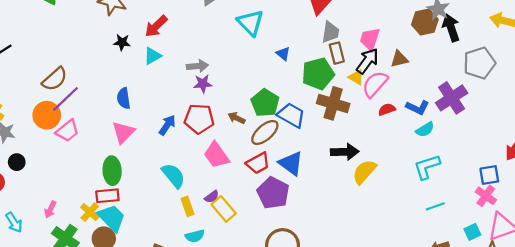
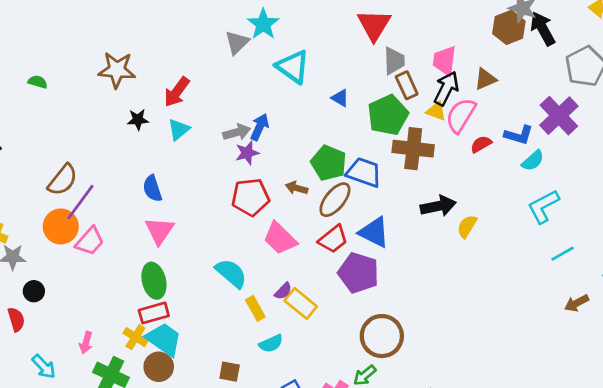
blue arrow: (167, 125) -> (260, 127), moved
yellow semicircle: (364, 172) -> (467, 226), size x0.7

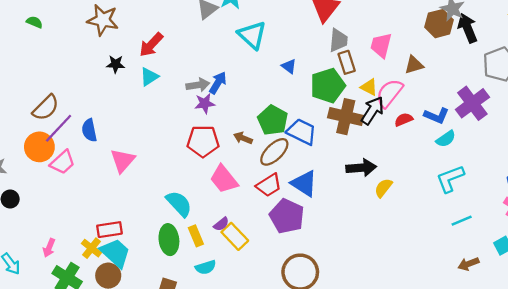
black arrow: (446, 88) -> (373, 111), moved
blue semicircle: (152, 189) -> (89, 130), moved
green ellipse: (154, 281) -> (169, 240), moved

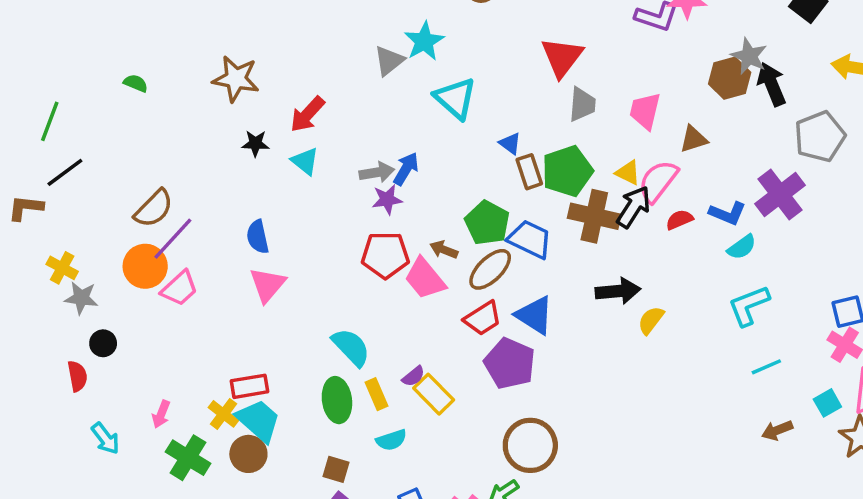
brown rectangle: (347, 62) -> (529, 172), moved
cyan triangle: (149, 77) -> (305, 161), turned -48
blue semicircle: (89, 130) -> (258, 237), moved
pink trapezoid: (224, 179) -> (425, 279), moved

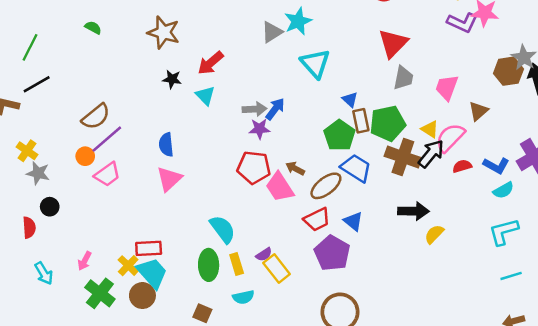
brown triangle: (694, 139) -> (478, 111), turned -30
green pentagon: (487, 223) -> (340, 135), moved
orange circle: (145, 266) -> (85, 156), size x0.6
blue triangle: (534, 315) -> (353, 221), size x0.7

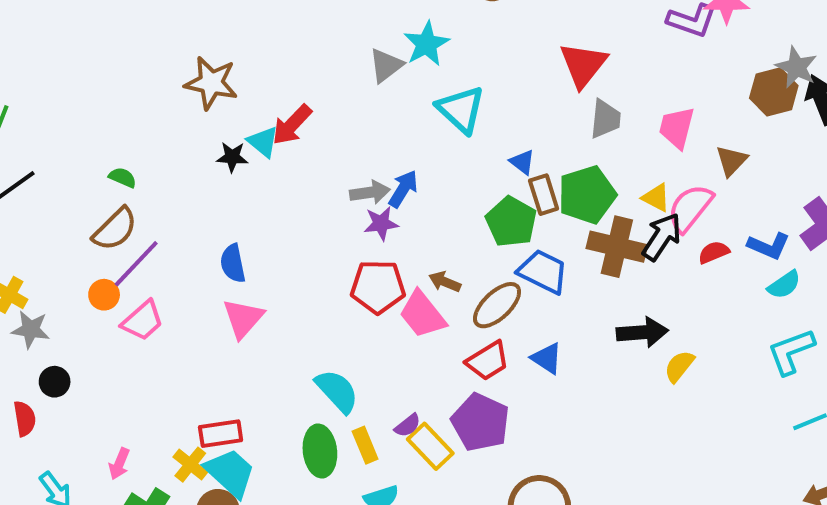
green semicircle: (93, 28) -> (123, 178), moved
cyan triangle: (205, 96) -> (263, 142), moved
purple pentagon: (332, 253) -> (480, 422), moved

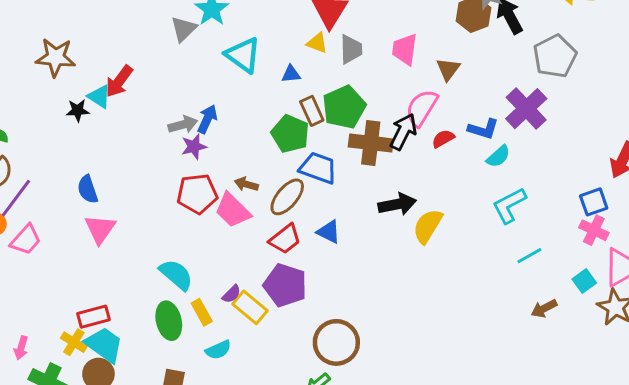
blue triangle: (522, 162) -> (291, 74), moved, turned -36
yellow triangle: (656, 198) -> (317, 43), moved
yellow semicircle: (679, 366) -> (428, 226), size x1.4

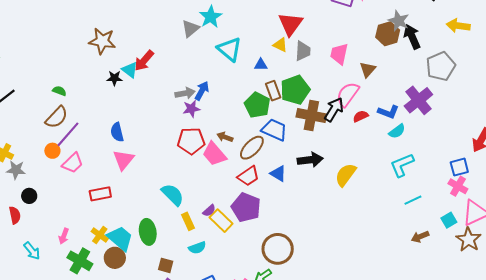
black arrow: (397, 204) -> (310, 160), moved
red rectangle: (94, 317) -> (100, 194), moved
green ellipse: (169, 321) -> (148, 232), moved

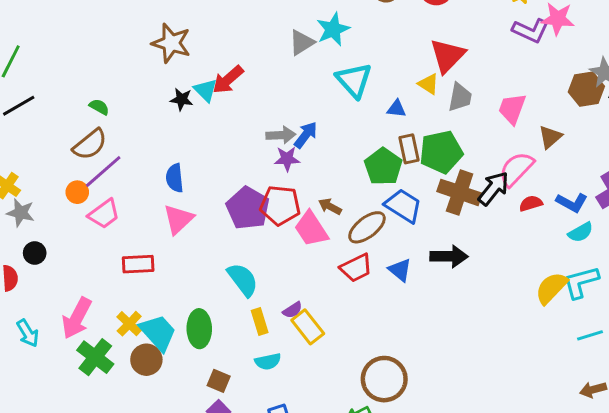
yellow semicircle: (346, 175) -> (551, 288), moved
purple pentagon: (246, 207) -> (248, 208), moved
pink arrow: (64, 236) -> (77, 318), size x1.8

